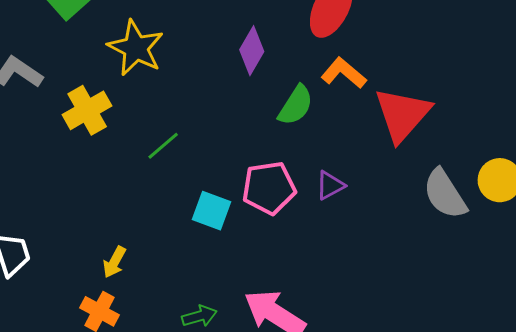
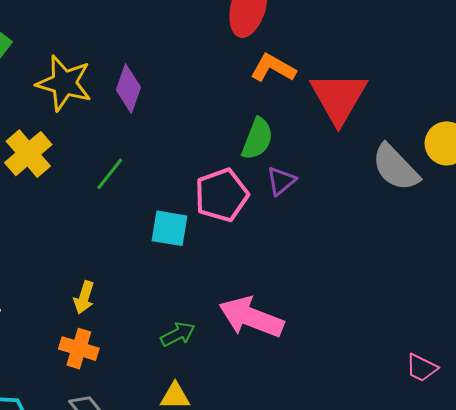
purple diamond: (252, 51) -> (128, 89), moved
green semicircle: (296, 105) -> (257, 139), moved

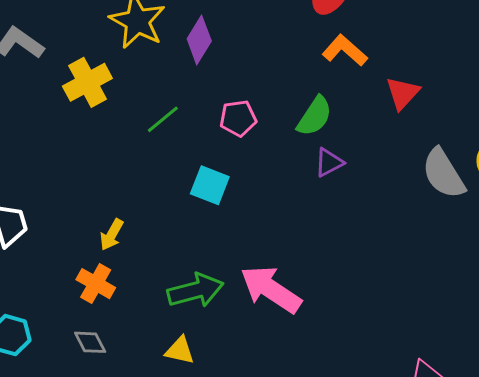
red triangle: (339, 98) -> (403, 93), size x0.6
pink pentagon: (222, 195) -> (238, 118), moved, size x0.7
green arrow: (178, 334) -> (195, 290), size x1.6

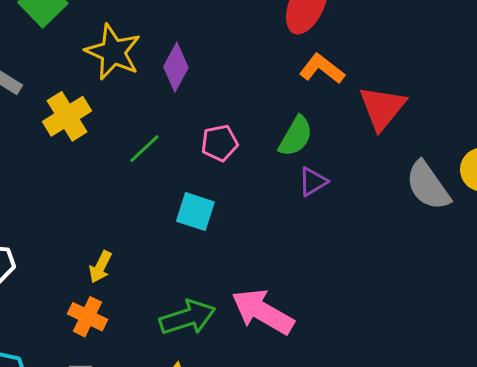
red triangle: (403, 93) -> (382, 108), size x1.4

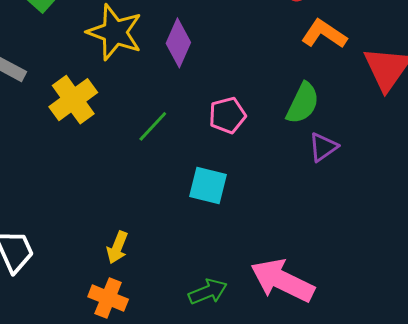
green arrow: (188, 317) -> (208, 292), size x0.7

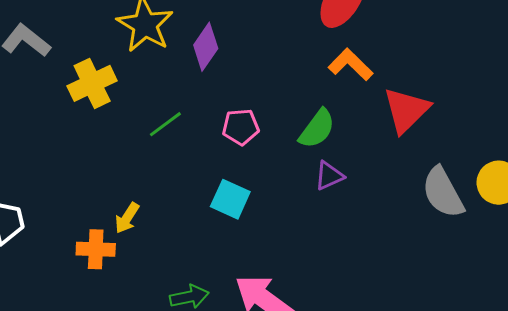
cyan square: (208, 185) -> (230, 199), moved
yellow arrow: (117, 247) -> (127, 218), moved
orange cross: (108, 298) -> (96, 249), moved, turned -30

